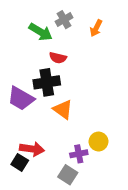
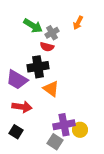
gray cross: (64, 20) -> (52, 33), moved
yellow circle: (98, 142) -> (80, 130), moved
red arrow: (32, 149) -> (22, 107), moved
purple cross: (79, 154) -> (64, 125), size x1.5

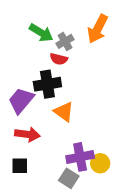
orange arrow: (78, 23) -> (98, 29), size x1.6
purple trapezoid: (17, 80) -> (21, 100), turned 100
black square: (16, 132) -> (20, 166), turned -32

